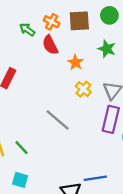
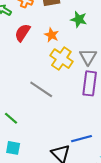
red semicircle: (50, 45) -> (22, 33), moved, turned 66
yellow cross: (83, 89) -> (61, 59), size x1.5

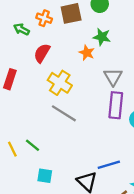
orange star: (52, 35) -> (87, 53), moved
yellow cross: (61, 59) -> (60, 83), moved
cyan square: (13, 148) -> (45, 176), moved

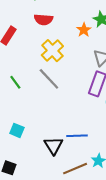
red semicircle: (42, 53) -> (44, 20), turned -132
green line: (33, 145) -> (15, 82), moved

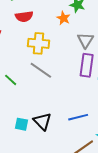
yellow cross: (52, 51) -> (39, 43), turned -30
black triangle: (53, 146) -> (42, 121), moved

